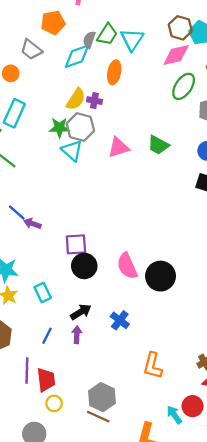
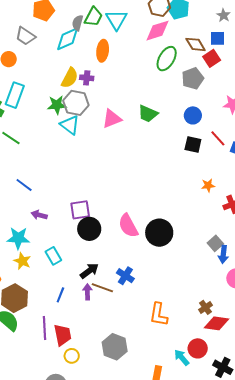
purple arrow: (32, 224) -> (39, 215), moved
brown line: (98, 417) -> (102, 288), moved

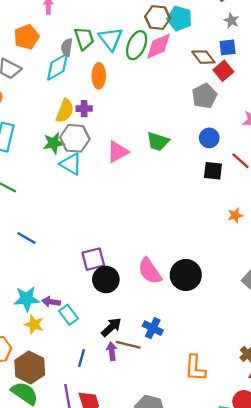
green trapezoid: (93, 17) -> (84, 38), turned -40
green ellipse: (167, 59) -> (137, 45), moved
purple arrow: (39, 215) -> (51, 302), moved

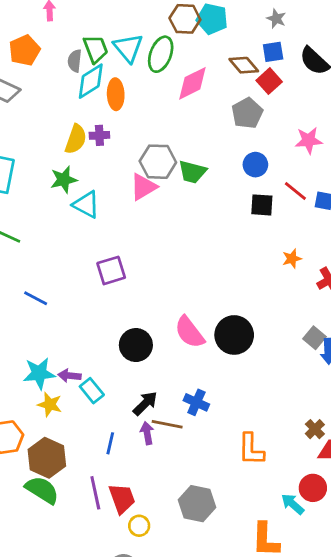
pink diamond: (159, 46) -> (192, 83), moved
cyan diamond: (58, 67) -> (91, 81), moved
gray hexagon: (75, 138) -> (158, 162), moved
purple square: (93, 259) -> (111, 270), moved

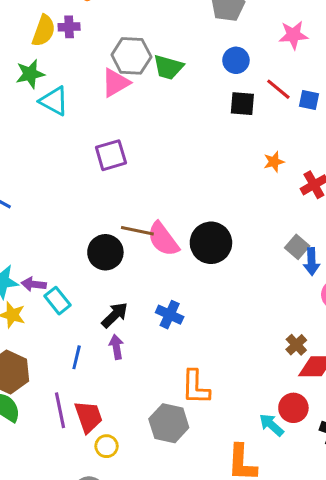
purple square: (111, 270) -> (111, 155), moved
brown line: (167, 424) -> (137, 231), moved
orange L-shape: (251, 449) -> (196, 387), moved

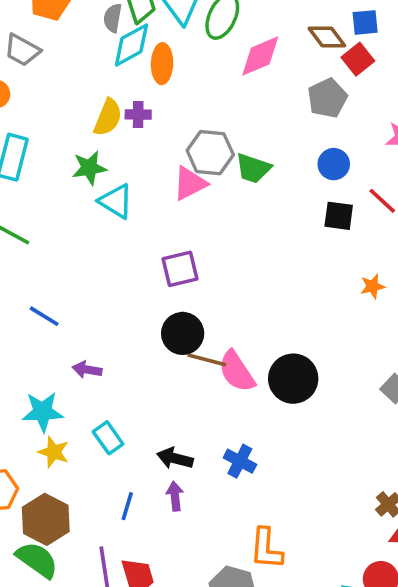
black circle: (105, 252) -> (183, 333), moved
purple arrow: (34, 284) -> (87, 370), moved
black arrow: (115, 315) -> (175, 458), turned -124

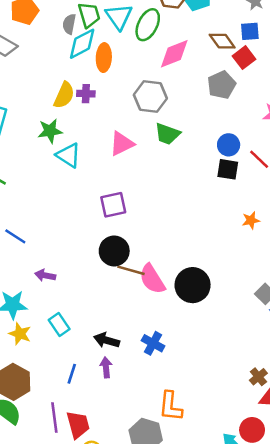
gray hexagon: (210, 153) -> (150, 97), moved
blue circle: (334, 164) -> (229, 145), moved

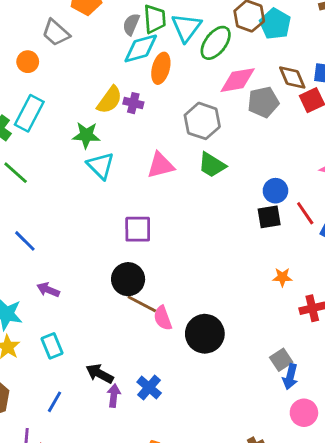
gray pentagon: (222, 85) -> (263, 102), moved
black square: (228, 169) -> (269, 217), turned -30
pink semicircle: (152, 279) -> (163, 318), size x0.7
purple arrow: (106, 367) -> (114, 396), moved

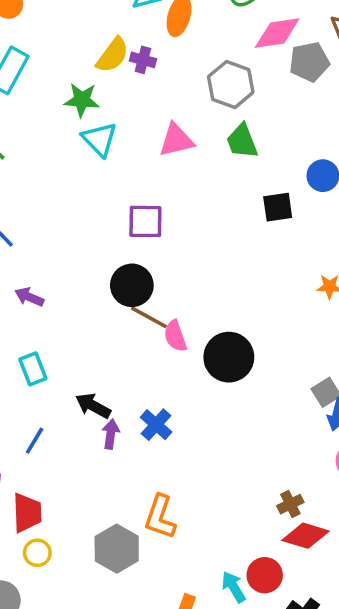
green trapezoid: (212, 165) -> (242, 141), turned 36
black square: (269, 217) -> (278, 207), moved

